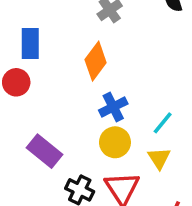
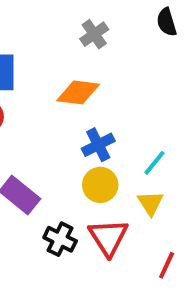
orange diamond: (96, 61) -> (78, 92), turned 60

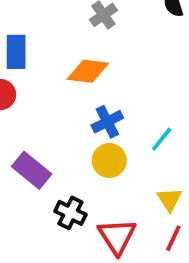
yellow triangle: (150, 203) -> (169, 199), moved
red triangle: (108, 237) -> (117, 236), moved

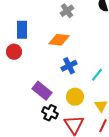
yellow circle: (109, 161) -> (75, 97), moved
purple rectangle: (32, 170) -> (42, 91), moved

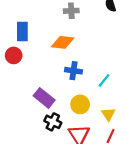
gray cross: (67, 11) -> (71, 11), turned 32
blue cross: (69, 66) -> (74, 71), turned 35

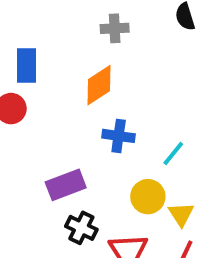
orange diamond: (63, 42) -> (99, 85), turned -40
purple rectangle: (44, 98) -> (66, 185), turned -60
yellow circle: (80, 104) -> (148, 197), moved

